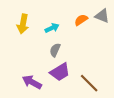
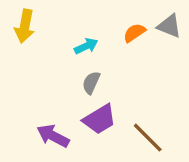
yellow arrow: (23, 24) -> (25, 26), moved

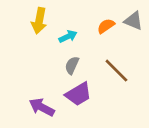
yellow arrow: (25, 26) -> (39, 21), moved
brown line: (148, 138) -> (116, 71), moved

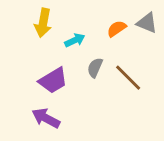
gray semicircle: (72, 65) -> (95, 68), moved
purple trapezoid: (78, 94) -> (53, 81), moved

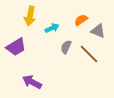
gray triangle: (147, 23) -> (98, 31), moved
purple trapezoid: (53, 81) -> (16, 47), moved

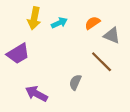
cyan arrow: (52, 28) -> (59, 23), moved
gray semicircle: (66, 47) -> (75, 82), moved

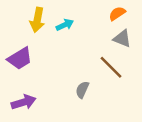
orange semicircle: (92, 23) -> (117, 14), moved
purple arrow: (36, 94) -> (24, 102), moved, turned 135

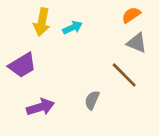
purple arrow: (24, 102) -> (40, 107), moved

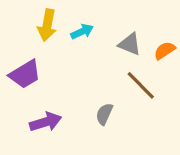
orange semicircle: (131, 15) -> (165, 51), moved
gray triangle: (137, 43) -> (130, 44), moved

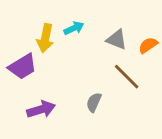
yellow arrow: (47, 25) -> (45, 38), moved

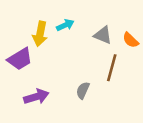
orange semicircle: (148, 45) -> (131, 40), turned -102
brown line: (127, 77) -> (112, 68), turned 60

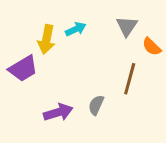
gray triangle: (103, 35) -> (127, 26), moved, turned 42
purple arrow: (36, 97) -> (58, 112), moved

